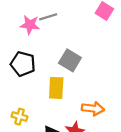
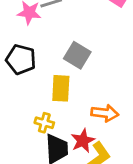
yellow cross: (19, 117) -> (44, 123), moved

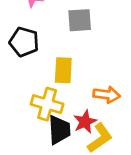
gray square: (77, 55) -> (80, 20), moved, turned -35
yellow cross: (44, 123) -> (47, 104), size x1.6

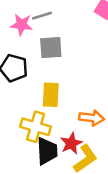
gray square: (80, 20) -> (51, 48), moved

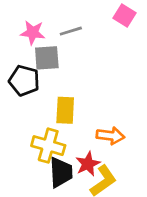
gray line: (42, 16) -> (71, 31), moved
gray square: (51, 48) -> (47, 58), moved

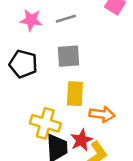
gray square: (47, 58) -> (69, 56), moved
yellow rectangle: (65, 110) -> (75, 94), moved

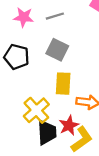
gray square: (69, 56) -> (57, 50), turned 30
yellow cross: (45, 123) -> (36, 110), turned 32

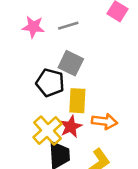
black pentagon: (17, 57) -> (50, 83), moved
red star: (69, 125) -> (71, 127), moved

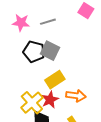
black pentagon: (50, 83) -> (34, 52), moved
yellow rectangle: (77, 101) -> (55, 80), turned 54

